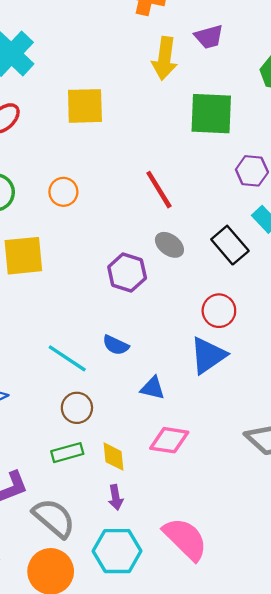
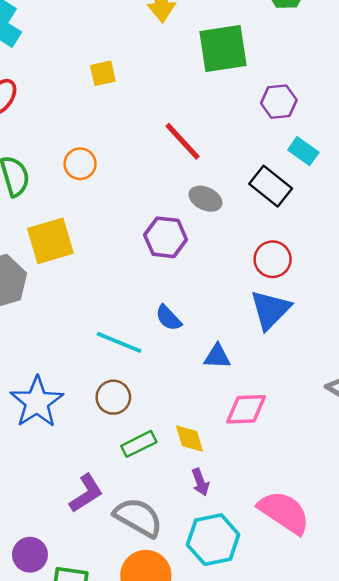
yellow square: (85, 106) -> (103, 73), moved, size x0.6
blue semicircle: (116, 345) -> (168, 318), turned 32
brown circle: (77, 408) -> (113, 397), moved

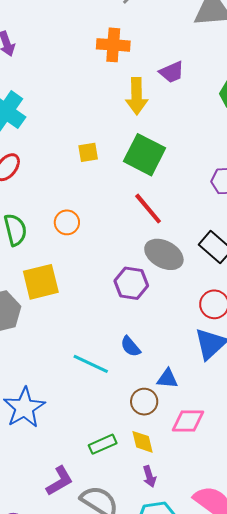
green square: (223, 49) -> (145, 155), moved, turned 33
gray ellipse: (205, 199) -> (164, 254), size x1.5
brown circle: (113, 397) -> (144, 402), moved

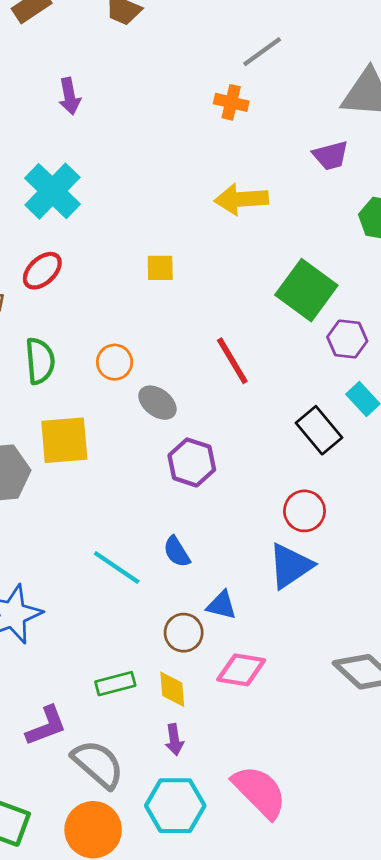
orange cross: (113, 45) -> (231, 102), moved, size x0.7
purple trapezoid: (172, 72) -> (331, 156), moved
yellow arrow: (137, 96) -> (241, 199), turned 78
green square: (145, 155) -> (306, 290), moved
gray ellipse: (164, 254) -> (157, 403), moved, size x0.7

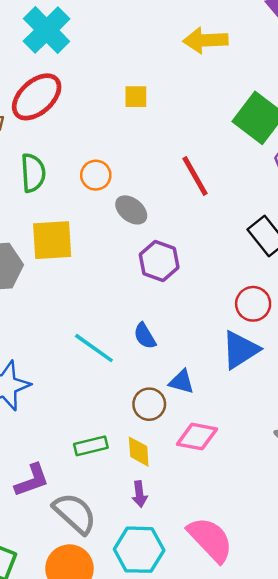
red ellipse: (42, 271) -> (37, 97), size x1.5

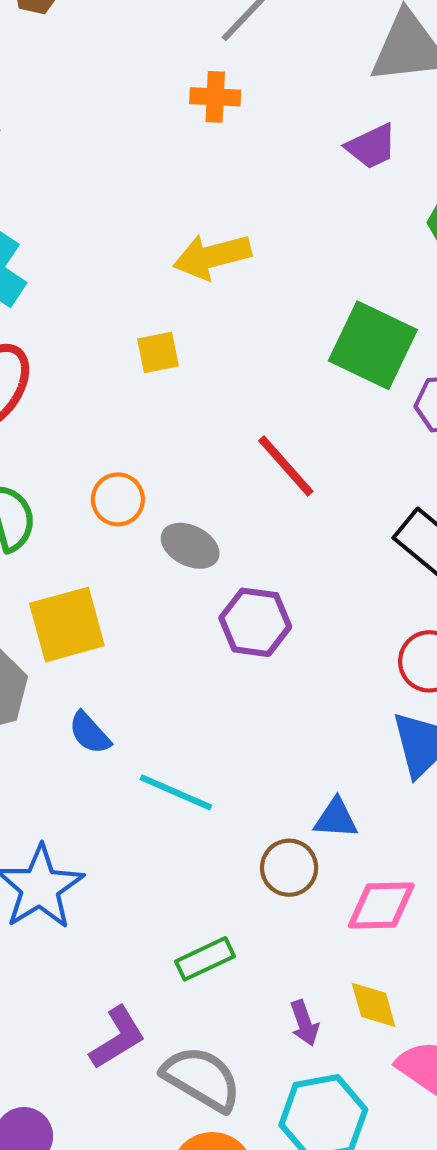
yellow arrow: (205, 40) -> (212, 256), moved
blue semicircle: (145, 336) -> (90, 733), moved
yellow diamond: (139, 452) -> (374, 1005), moved

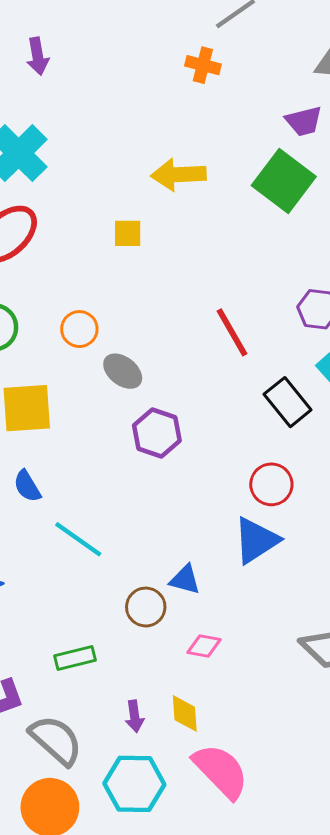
green square: (373, 345) -> (284, 181), moved
red line: (286, 466) -> (232, 332), moved
pink diamond: (381, 906) -> (204, 646), size x0.7

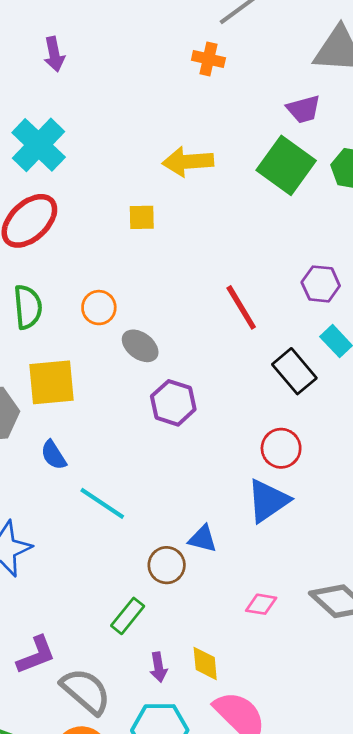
pink diamond: (204, 646) -> (261, 604), moved
green rectangle: (75, 658) -> (128, 616), moved, turned -36

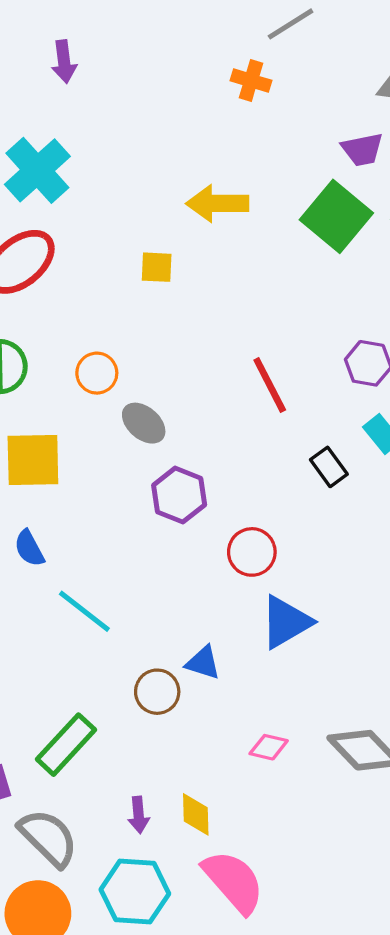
black rectangle: (294, 371) -> (329, 467), size x0.7
red circle: (281, 448) -> (252, 552), moved
green rectangle: (128, 616) -> (66, 745), moved, size x1.4

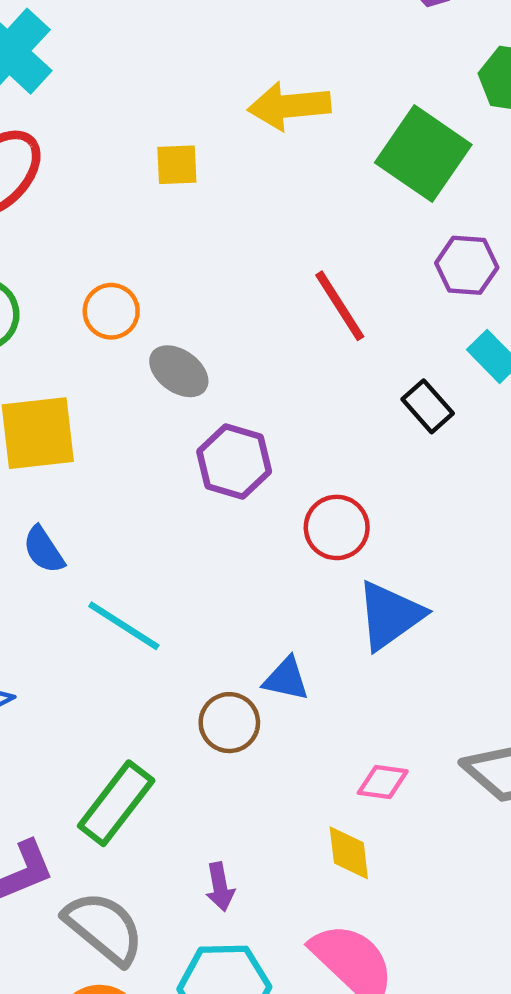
yellow arrow: (217, 203) -> (289, 106), moved
green square: (336, 216) -> (423, 154), moved
yellow diamond: (196, 814) -> (349, 853), moved

